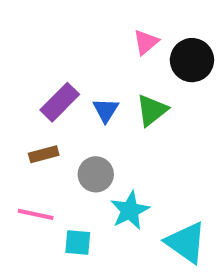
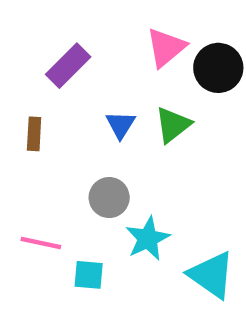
pink triangle: (146, 42) -> (166, 47), size x1.4
purple rectangle: (60, 102) -> (68, 66), moved
brown rectangle: (44, 154) -> (34, 134), moved, turned -72

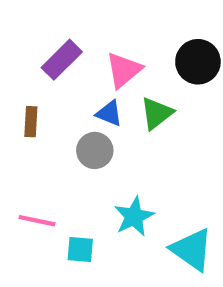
pink triangle: (166, 47) -> (124, 70), moved
blue triangle: (120, 125) -> (109, 113), turned -40
gray circle: (109, 198) -> (95, 150), moved

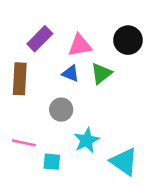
pink triangle: (124, 70) -> (80, 45), turned 30
brown rectangle: (31, 122) -> (20, 79), size x1.6
gray circle: (95, 150) -> (61, 110), moved

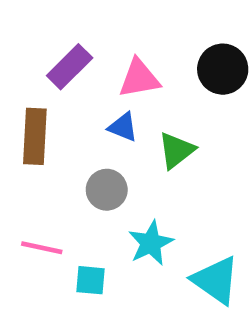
green triangle: (101, 73) -> (176, 150), moved

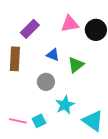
pink triangle: (139, 78) -> (70, 24), moved
pink line: (42, 248) -> (18, 121), moved
cyan square: (90, 280) -> (39, 121), turned -32

